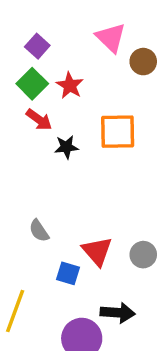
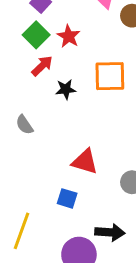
red arrow: (39, 120) -> (42, 66), turned -80
gray semicircle: (39, 231) -> (24, 125), moved
red triangle: (97, 251) -> (85, 162), moved, turned -32

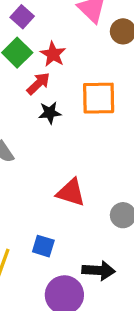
red arrow: (42, 66) -> (38, 83), moved
blue square: (67, 198) -> (43, 246), moved

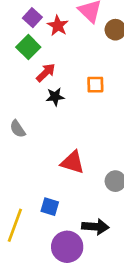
red star: (53, 54) -> (58, 26), moved
orange square: (99, 98) -> (95, 85), size x0.6

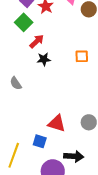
orange square: (95, 85) -> (82, 56), moved
red triangle: (73, 162) -> (57, 123), moved

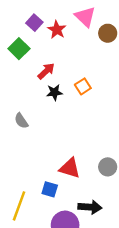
green square: (24, 22) -> (19, 49), moved
orange square: (82, 56) -> (83, 86), moved, turned -32

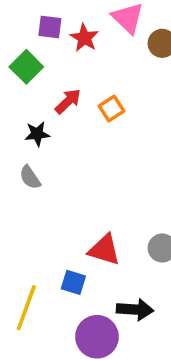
purple square: (34, 23) -> (50, 27), turned -35
orange square: (83, 86) -> (111, 109), moved
black star: (54, 92) -> (37, 134), moved

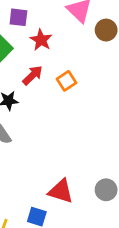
red star: (84, 38) -> (41, 40), moved

